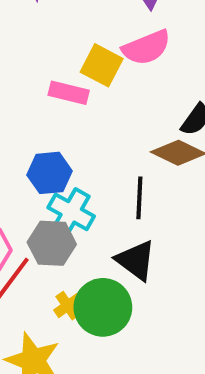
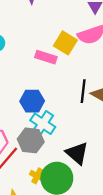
black line: (139, 198) -> (83, 91), moved
yellow cross: (68, 306) -> (37, 176), turned -32

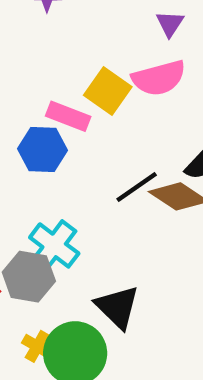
black line: (83, 91) -> (137, 187), turned 45
blue hexagon: (32, 101) -> (43, 149), moved

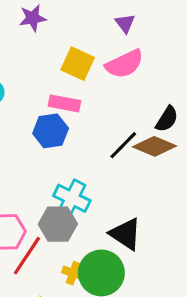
yellow square: (108, 91) -> (78, 64), moved

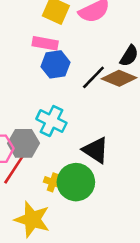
blue hexagon: (51, 131) -> (55, 64), moved
gray hexagon: (58, 224) -> (23, 143), moved

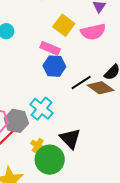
yellow cross: (53, 182) -> (38, 146), moved

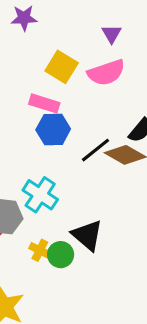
green circle: (50, 160) -> (61, 255), moved, size x0.6

